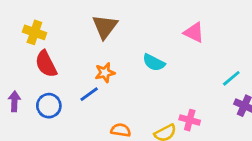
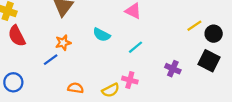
cyan line: (231, 78) -> (136, 47), moved
blue circle: (49, 106) -> (13, 82), moved

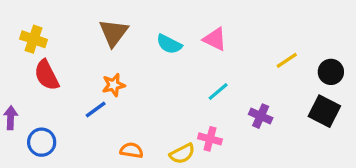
yellow line: (194, 26) -> (287, 60), moved
cyan semicircle: (102, 35) -> (169, 44), moved
purple cross: (173, 69) -> (261, 116), moved

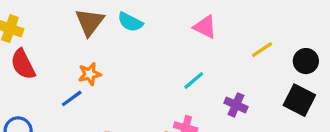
pink triangle: (215, 39) -> (205, 27), moved
cyan semicircle: (169, 44) -> (130, 22), moved

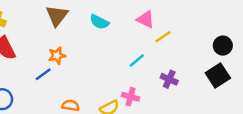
cyan semicircle: (130, 22) -> (99, 22), moved
yellow line: (262, 50) -> (163, 37), moved
black square: (299, 100) -> (218, 76), turned 30

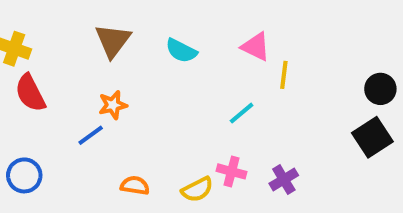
yellow line: (163, 37) -> (284, 75), turned -49
purple cross: (169, 79) -> (284, 179), moved, turned 35

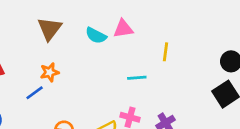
pink triangle: (256, 47) -> (123, 29), moved, turned -35
cyan line: (242, 113) -> (137, 78), turned 36

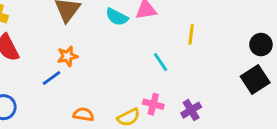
cyan line: (137, 78) -> (161, 62), turned 60

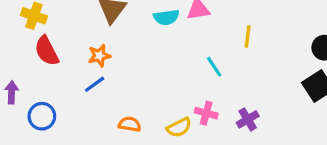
cyan semicircle: (117, 17) -> (166, 17), turned -35
orange star: (67, 56) -> (99, 56), moved

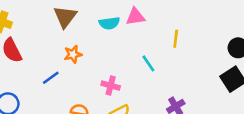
orange star: (99, 56) -> (73, 54), moved
pink cross: (206, 113) -> (111, 86), moved

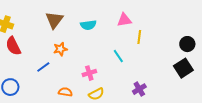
pink triangle: (135, 17) -> (124, 20), moved
pink cross: (111, 86) -> (89, 73), turned -32

